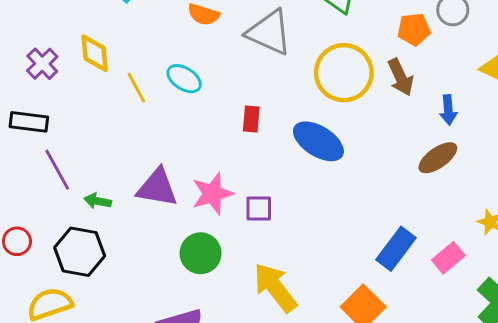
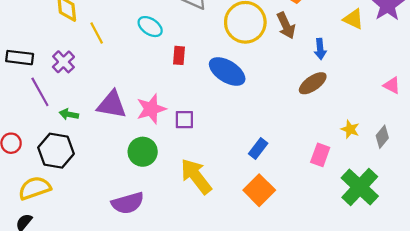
purple cross: (42, 64) -> (63, 62), moved
cyan ellipse: (184, 79) -> (150, 27), moved
blue rectangle: (396, 249) -> (258, 149), moved, size x0.7
pink rectangle: (448, 258) -> (320, 155), turned -30

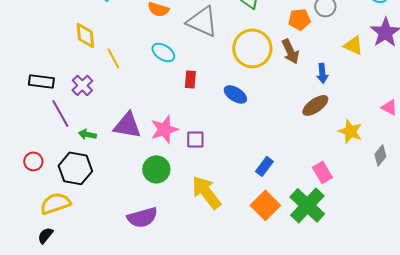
blue ellipse: (227, 71) -> (235, 94), size x0.7
yellow star: (350, 129) -> (350, 131), moved, size x1.4
pink rectangle: (320, 155) -> (322, 172), turned -50
green cross: (360, 187) -> (307, 205), moved

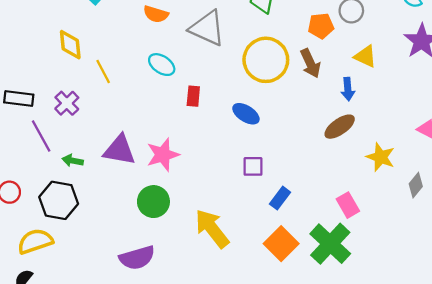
yellow triangle: (353, 45) -> (365, 56), moved
purple square: (195, 139) -> (253, 166), moved

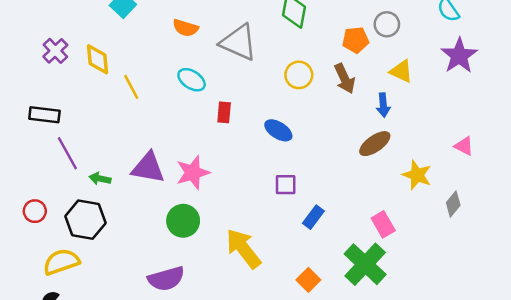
yellow circle: (266, 60) -> (299, 75), size x0.6
purple cross: (67, 103) -> (55, 51), moved
orange square: (281, 244) -> (308, 280), moved, size x0.7

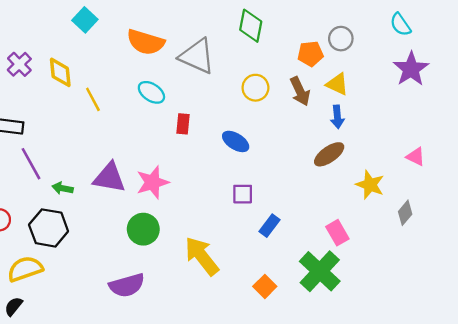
orange semicircle: (186, 28) -> (146, 42), size x1.5
yellow triangle: (401, 71) -> (337, 84), moved

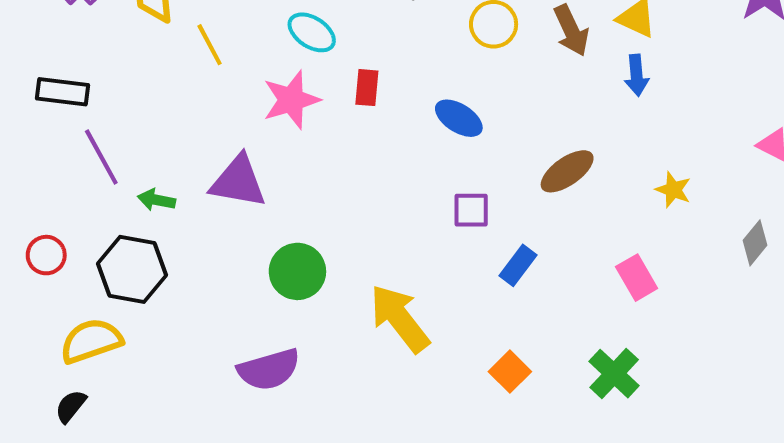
brown ellipse: (329, 154) -> (567, 171), moved
pink star: (153, 182) -> (291, 100), moved
yellow star: (370, 185) -> (673, 190), moved, size x0.7
green cross: (320, 271) -> (614, 374), moved, size x0.7

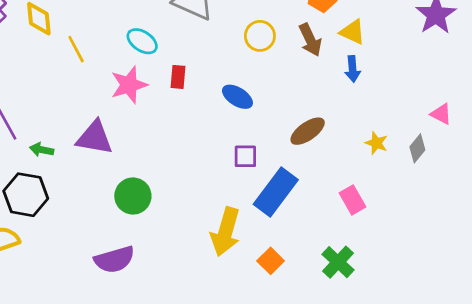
gray diamond: (755, 243) -> (417, 148), moved
blue rectangle: (518, 265) -> (276, 192), size x1.8
yellow arrow: (400, 318) -> (226, 232), moved, turned -126

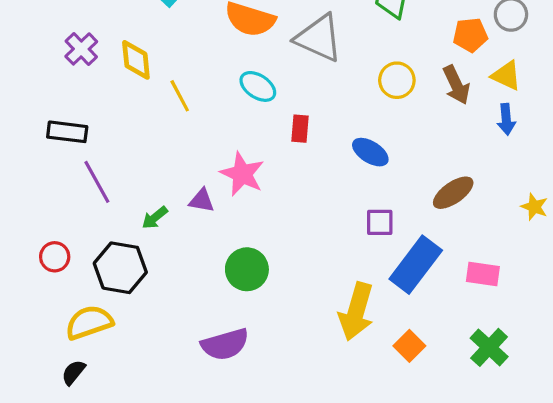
pink star: (129, 85) -> (242, 174), moved, turned -30
purple triangle: (95, 138) -> (202, 201), size x0.6
green arrow: (42, 150) -> (155, 218), moved, turned -50
pink rectangle: (353, 200) -> (483, 274), moved, turned -52

